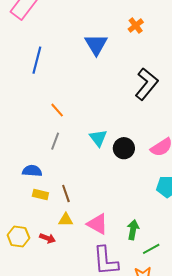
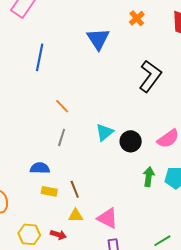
cyan triangle: (98, 138) -> (104, 132), turned 30
green arrow: (133, 230) -> (149, 177), moved

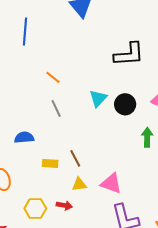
black L-shape: (150, 76) -> (129, 54), moved, turned 56
gray line: (62, 137) -> (56, 108), turned -36
blue semicircle: (40, 168) -> (24, 137), moved

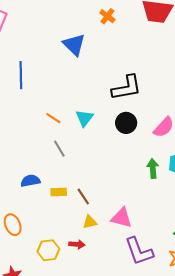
cyan triangle: (98, 98) -> (84, 118), moved
black circle: (125, 104) -> (126, 123), moved
yellow rectangle: (50, 163) -> (59, 192), moved

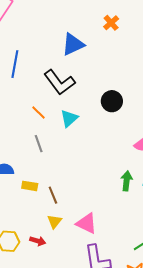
blue triangle: (74, 45) -> (73, 44), turned 40
black L-shape: (127, 88) -> (59, 82), moved, turned 52
black circle: (126, 123) -> (112, 101), moved
yellow triangle: (90, 222) -> (55, 221), turned -49

